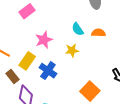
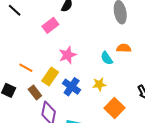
cyan semicircle: (78, 29) -> (107, 58), moved
yellow star: (72, 50) -> (99, 84), moved

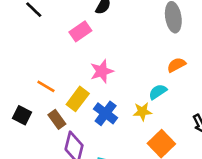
orange semicircle: (124, 48) -> (176, 65), turned -32
cyan semicircle: (107, 58) -> (158, 92), moved, turned 88

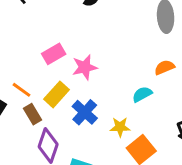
pink rectangle: (80, 31) -> (54, 54), moved
orange line: (46, 86) -> (22, 90), moved
yellow star: (142, 112) -> (120, 127), moved

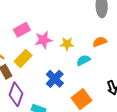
blue cross: (85, 112) -> (55, 79), moved
yellow star: (120, 127) -> (67, 44), moved

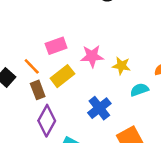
pink rectangle: (22, 30) -> (56, 46), moved

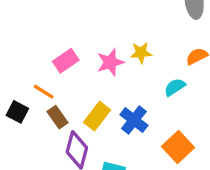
yellow star: (121, 66) -> (141, 53), moved
yellow rectangle: (62, 76) -> (97, 116), moved

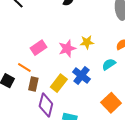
brown rectangle: (58, 117) -> (33, 84), turned 48
blue cross: (134, 120) -> (81, 75), moved

